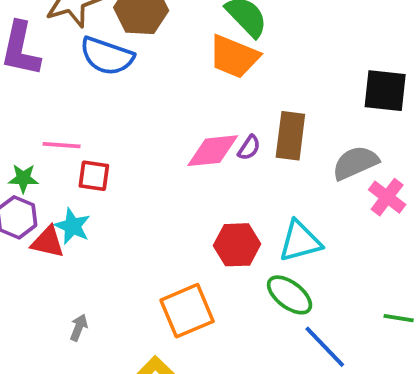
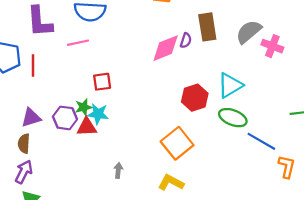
pink line: (62, 145) -> (78, 43), moved
green star: (23, 178) -> (84, 107), moved

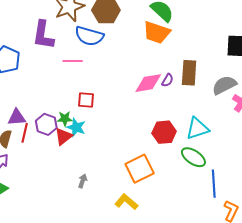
red line: (33, 65) -> (25, 133), moved
red triangle: (87, 127) -> (64, 137), turned -48
blue line: (261, 141) -> (214, 184), turned 44

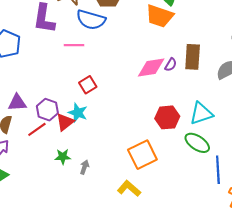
red square: (86, 100) -> (88, 85), turned -36
green star: (65, 119) -> (63, 157), moved
red line: (25, 133) -> (37, 129), moved, turned 42

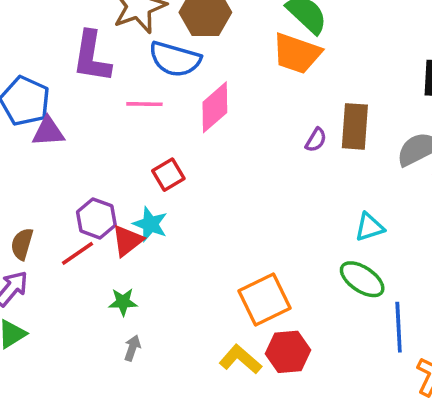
pink diamond: (151, 67) -> (215, 107), moved, turned -32
purple triangle: (17, 103) -> (48, 132), moved
cyan triangle: (201, 114) -> (369, 227), size x0.7
red hexagon: (167, 117) -> (288, 352), moved
gray arrow: (84, 167) -> (132, 348), moved

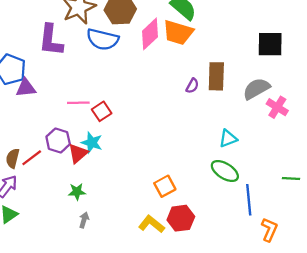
pink line: (144, 104) -> (78, 103), moved
pink diamond: (215, 107) -> (150, 34), moved
red line: (78, 253) -> (32, 158), moved
orange square: (265, 299) -> (165, 186), size x0.7

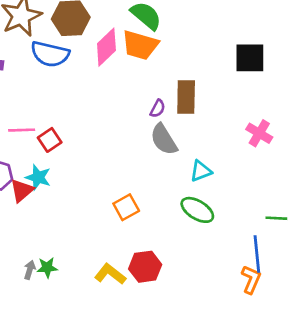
gray semicircle: (256, 89) -> (164, 139), moved, turned -92
orange square: (165, 186) -> (126, 207), moved
green star: (77, 192) -> (47, 267), moved
blue line: (249, 200) -> (257, 254), moved

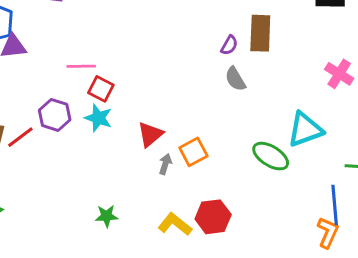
gray semicircle: (164, 139) -> (235, 79), size x0.7
red square: (50, 140) -> (101, 89), moved, turned -30
cyan triangle: (201, 171) -> (305, 130), moved, size x1.5
red triangle: (22, 190) -> (150, 134), moved
gray arrow: (30, 270) -> (165, 164), moved

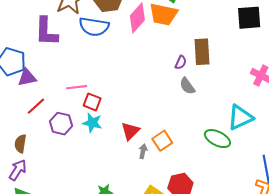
red line: (20, 137) -> (36, 106), moved

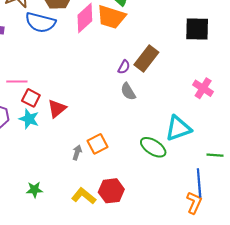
brown rectangle: (202, 52) -> (146, 58), turned 35
red triangle: (130, 131) -> (57, 108), moved

